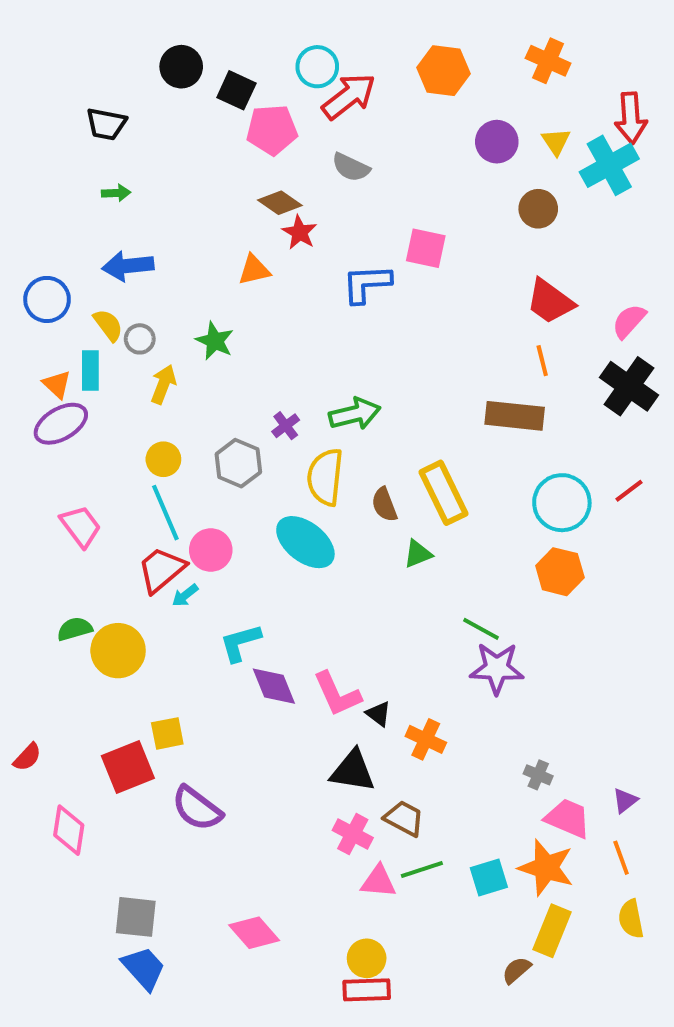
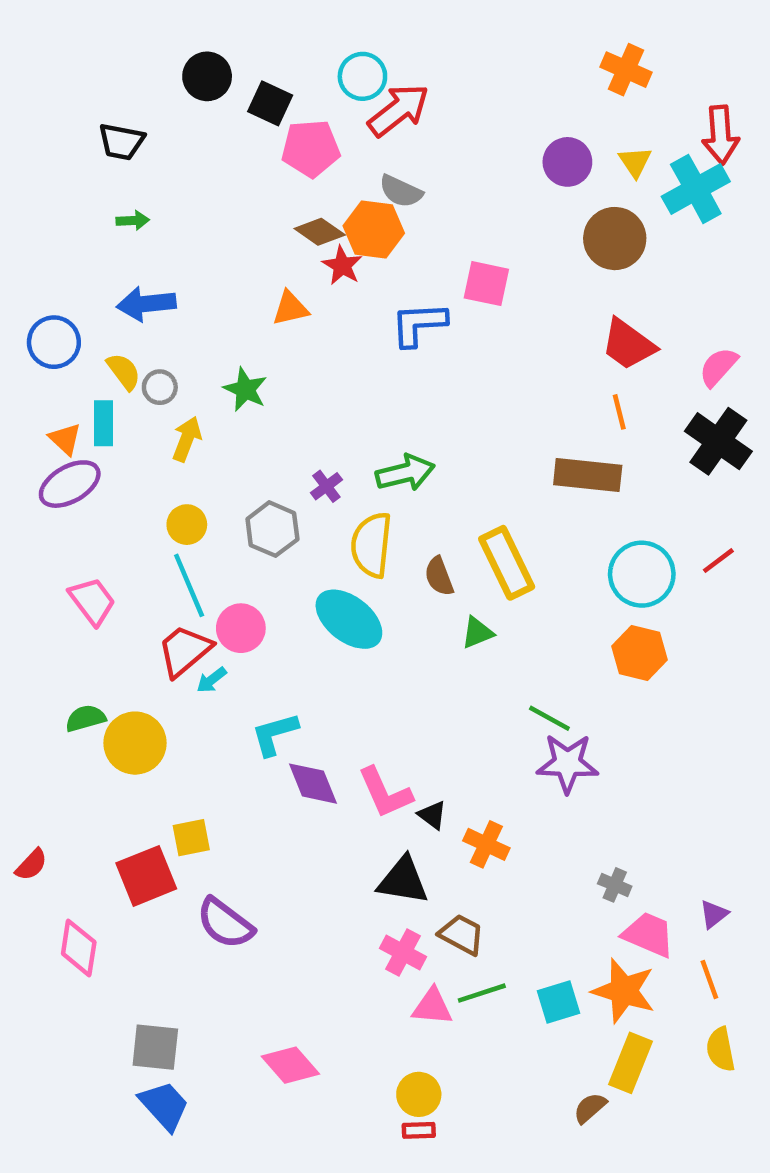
orange hexagon: (444, 71) -> (374, 230), moved
brown circle: (538, 209) -> (615, 239), size x1.4
red rectangle: (367, 990) -> (419, 1130), size x0.6

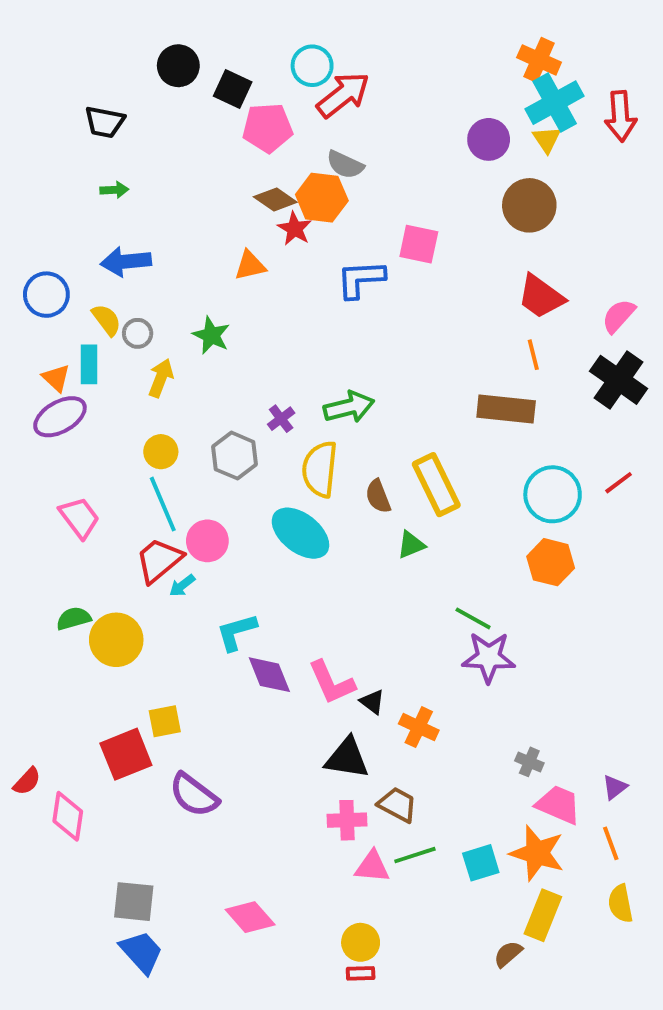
cyan cross: (696, 189) -> (555, 103), moved
red semicircle: (31, 865) -> (27, 781), moved
pink cross: (403, 952) -> (347, 820), turned -30

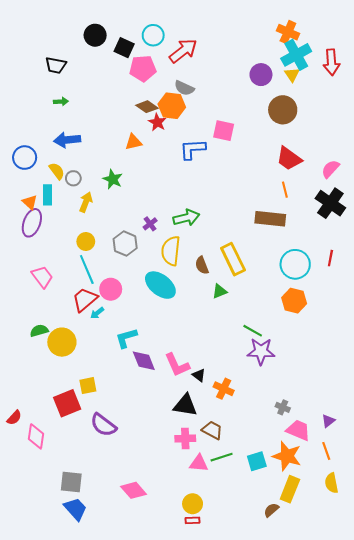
cyan circle: (312, 66) -> (153, 35), moved
purple ellipse: (60, 417) -> (32, 223), turned -40
red line: (619, 483) -> (330, 258), turned -42

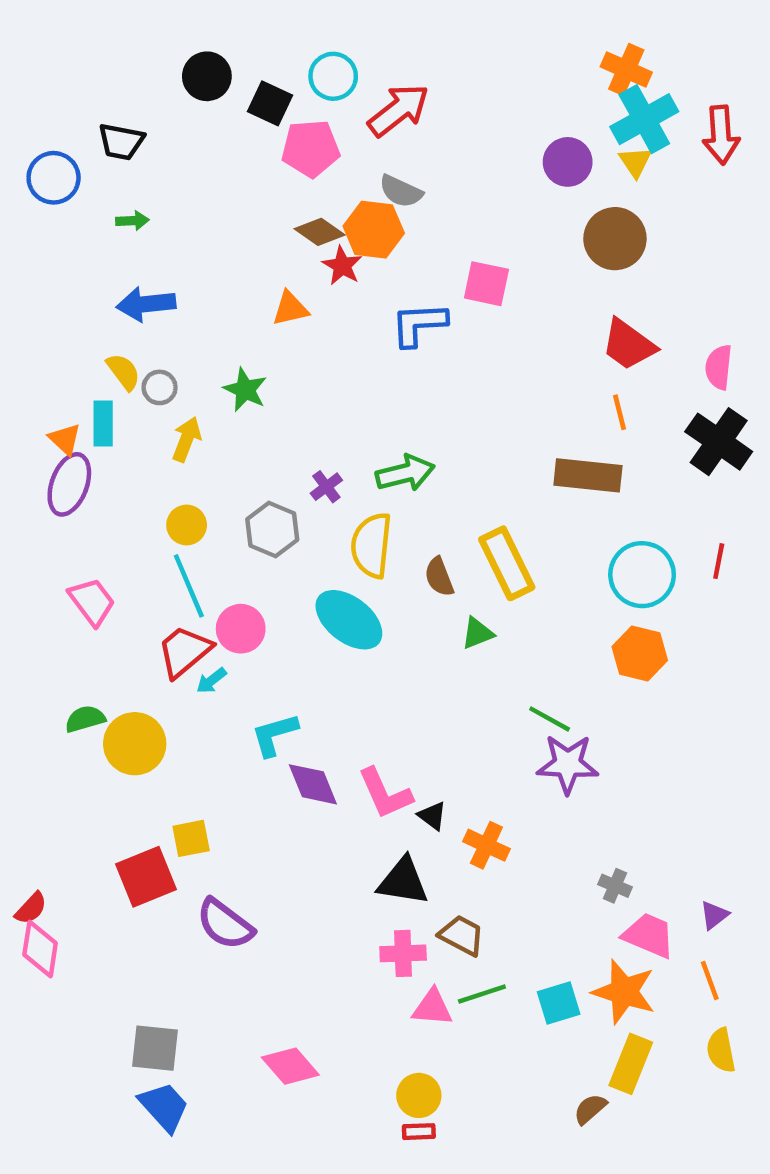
blue circle: (25, 158) -> (54, 178), moved
pink semicircle: (330, 169) -> (719, 367), turned -36
pink diamond: (36, 436) -> (40, 949), moved

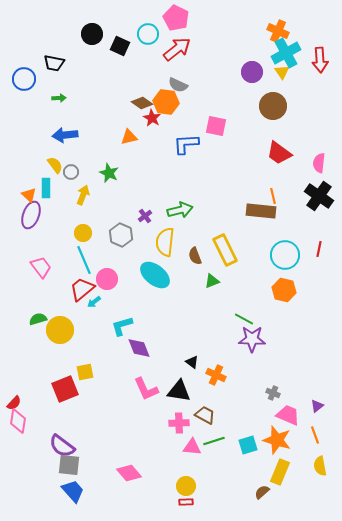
pink pentagon: (311, 148) -> (176, 18), moved, turned 30
orange line: (619, 412) -> (273, 196), moved
pink L-shape: (385, 793) -> (146, 389), moved
purple semicircle: (225, 924) -> (62, 446), moved

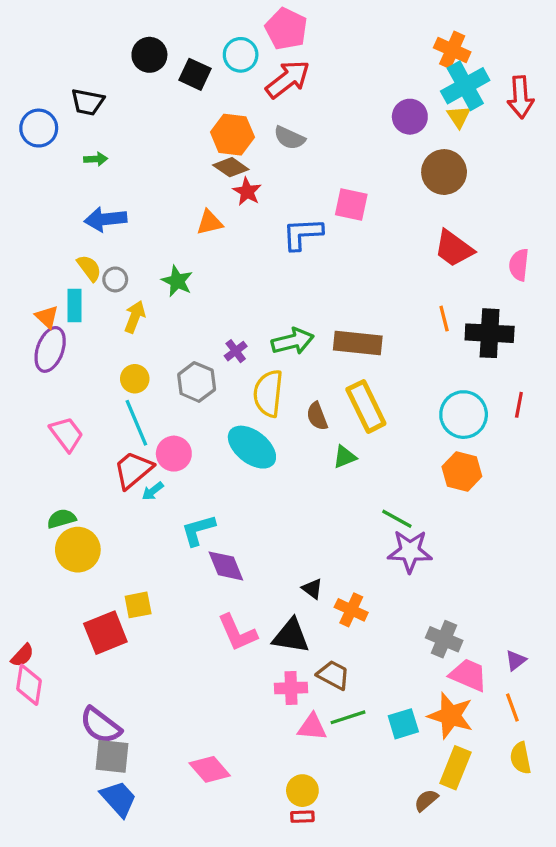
orange hexagon: (166, 102) -> (232, 135), moved
black cross: (319, 196) -> (490, 333), moved, turned -32
brown rectangle: (261, 211) -> (358, 343), moved
yellow circle: (60, 330) -> (78, 550), moved
gray cross: (273, 393) -> (444, 639), size x1.5

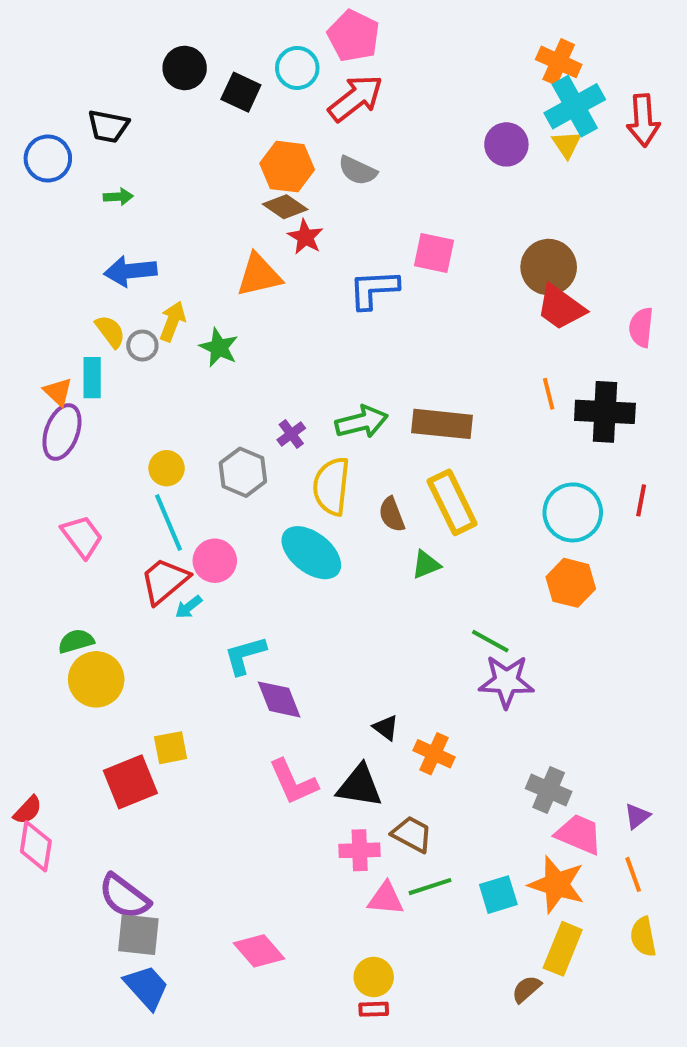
brown circle: (444, 172) -> (549, 267), moved
orange triangle: (210, 222) -> (259, 275), size x1.4
yellow arrow: (135, 317) -> (173, 321), moved

